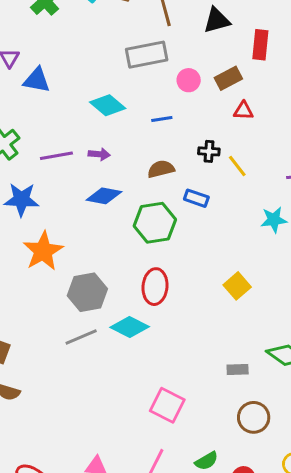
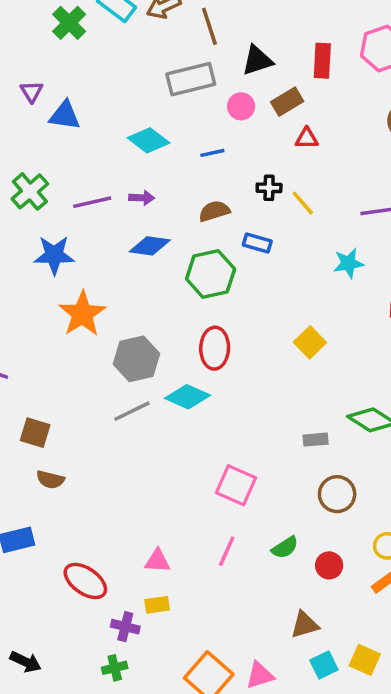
black triangle: (217, 20) -> (257, 60), moved

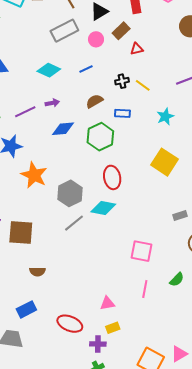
cyan star: (349, 263) -> (165, 117), moved
yellow square: (310, 342) -> (165, 162), size x1.5
brown square: (35, 433) -> (21, 233), moved, size x1.5

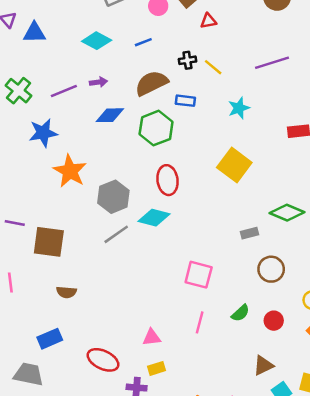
brown semicircle: (94, 101) -> (151, 83), size x1.5

